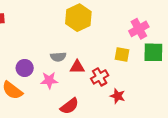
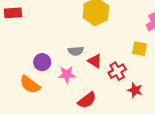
red triangle: (77, 67) -> (95, 61), turned 32

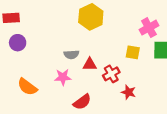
red triangle: (95, 61) -> (90, 64), turned -32
purple circle: (42, 62) -> (18, 43), moved

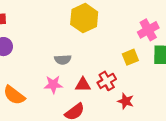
yellow square: (133, 52) -> (130, 57), turned -32
red triangle: (90, 64) -> (83, 85), moved

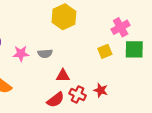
red cross: (107, 81) -> (78, 94), moved, turned -35
pink star: (53, 85) -> (21, 54), moved

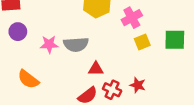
pink cross: (121, 27) -> (132, 18), moved
gray semicircle: (45, 54) -> (76, 44), size x1.5

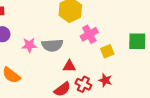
pink cross: (132, 18) -> (89, 34), moved
yellow square: (142, 42) -> (107, 51), moved

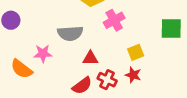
pink star: (29, 45) -> (43, 53), moved
yellow square: (107, 51) -> (136, 52), moved

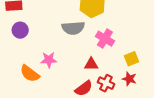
pink cross: (114, 20) -> (105, 39), moved, turned -30
gray semicircle: (70, 33) -> (73, 28), moved

